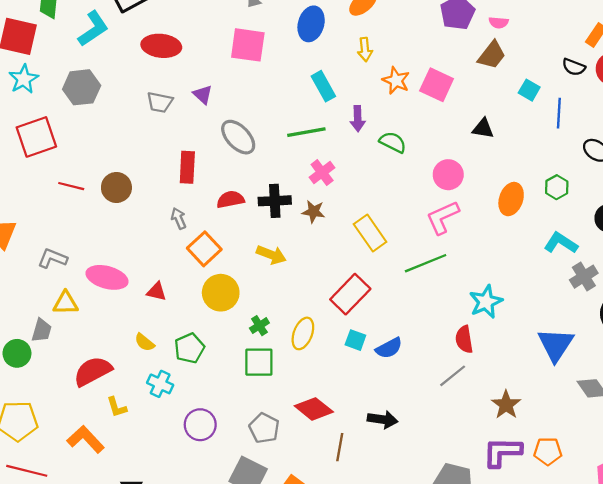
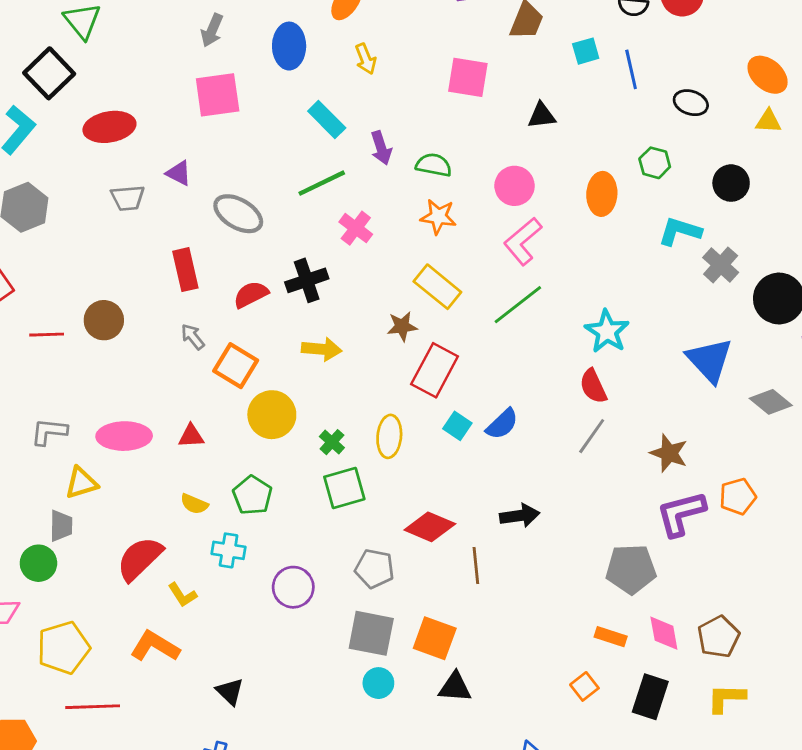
orange star: (396, 80) -> (438, 217), moved
cyan square: (529, 90) -> (586, 51), turned -30
brown star: (314, 212) -> (402, 326), moved
cyan square: (355, 340) -> (457, 426), turned 30

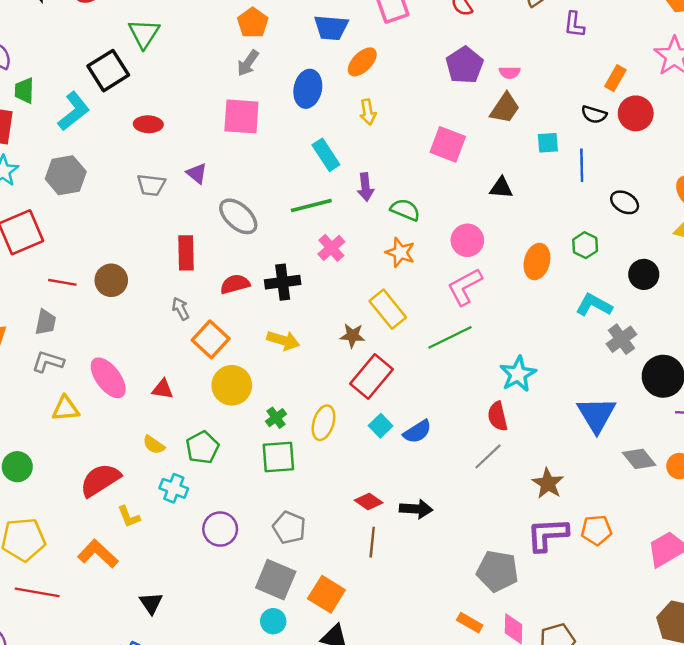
red ellipse: (109, 127) -> (148, 124), size x0.7
pink ellipse: (124, 436) -> (108, 378), turned 42
gray trapezoid: (61, 526) -> (46, 322), moved
red diamond: (430, 527) -> (369, 502), moved, size x0.7

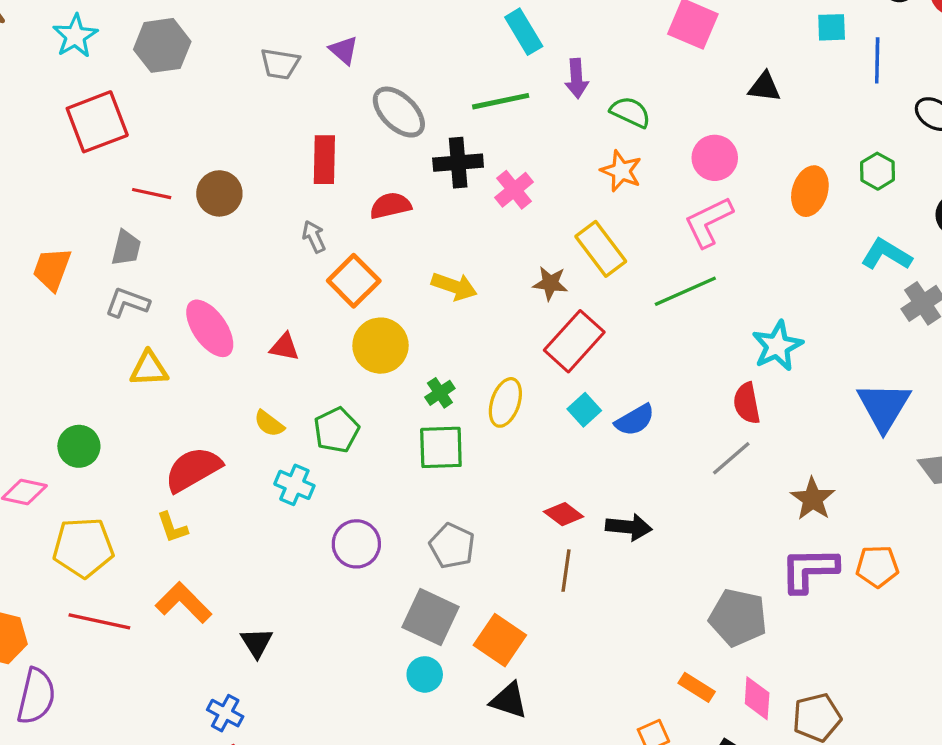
pink cross: (331, 248) -> (514, 190), moved
black cross: (283, 282) -> (458, 163), moved
yellow L-shape: (129, 517) -> (172, 527), moved
orange L-shape: (98, 554) -> (183, 603), moved

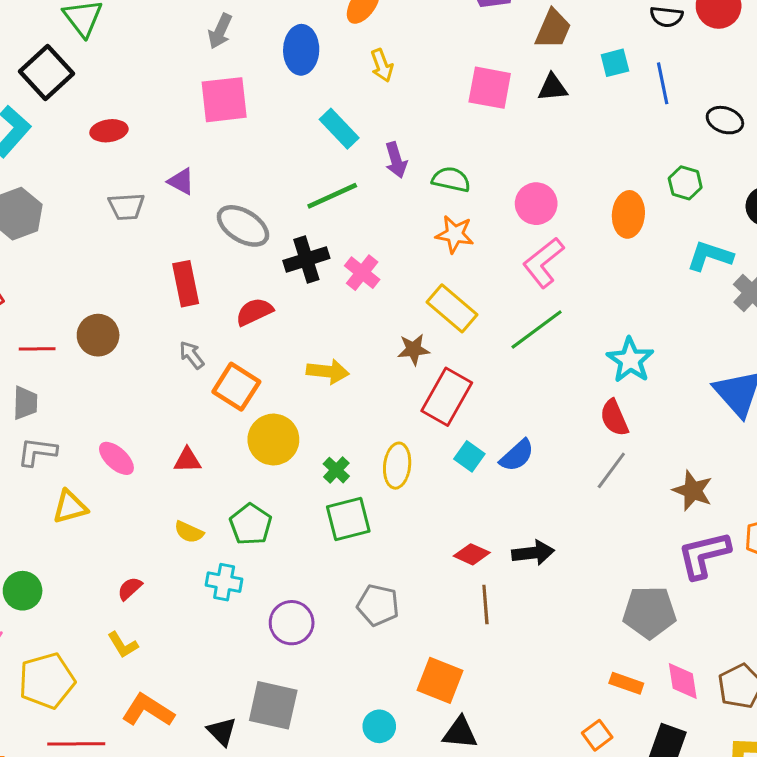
black triangle: (764, 87) -> (553, 87), moved
pink ellipse: (210, 328) -> (116, 458), size x0.7
red semicircle: (193, 469) -> (130, 588), size x0.5
gray square: (430, 617) -> (273, 705), moved

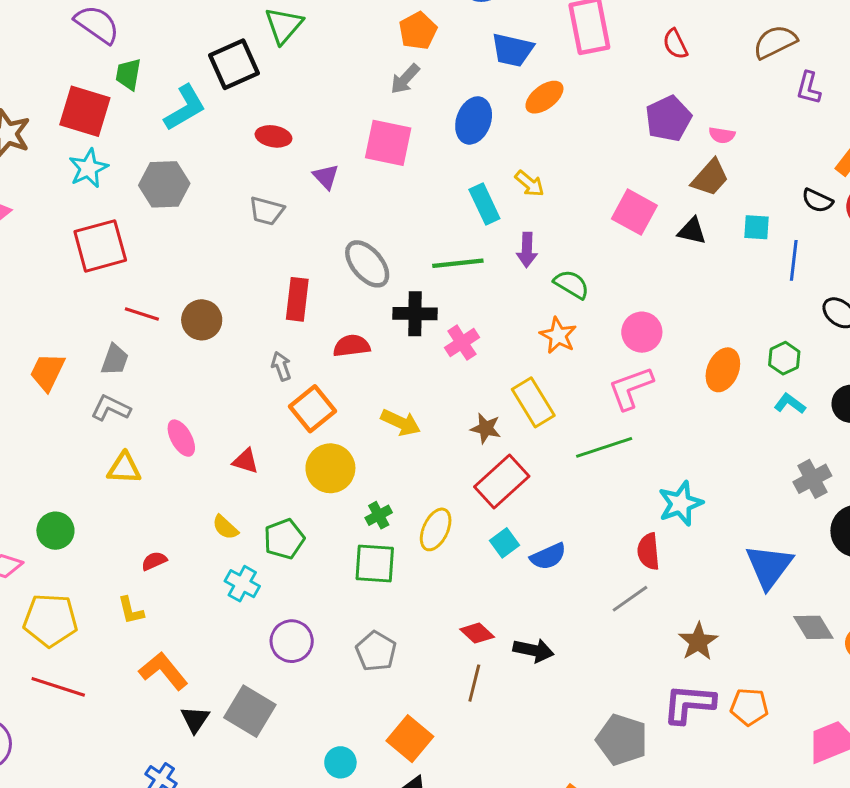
yellow arrow: (382, 65) -> (529, 184), moved, turned -48
purple triangle: (181, 181) -> (326, 177), moved
cyan L-shape: (710, 256) -> (790, 404), moved, size x0.7
orange L-shape: (148, 710) -> (163, 671), moved

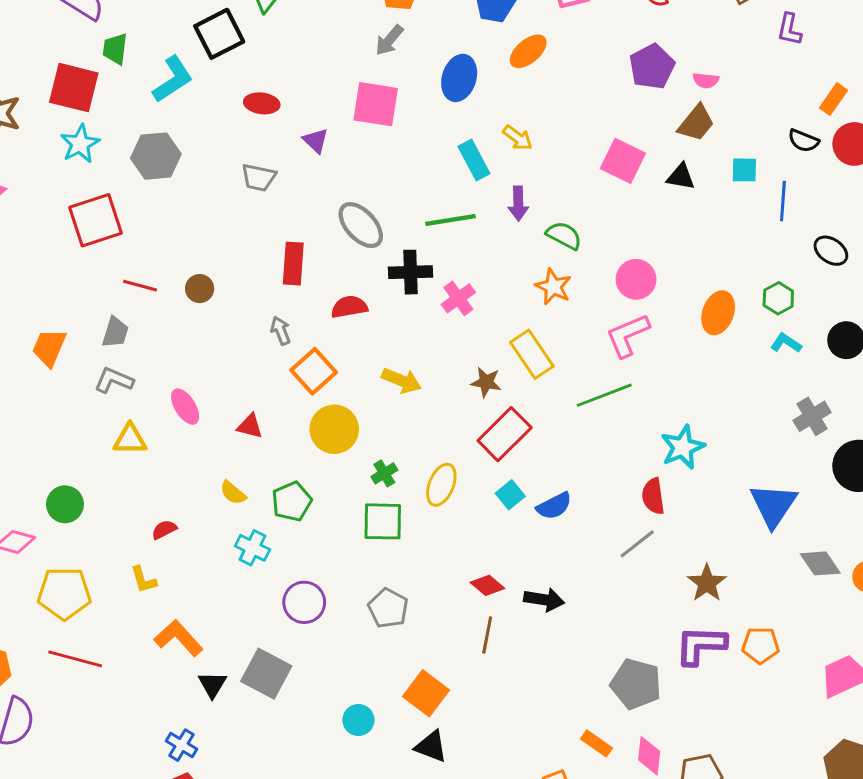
brown circle: (202, 320) -> (200, 289), size x0.7

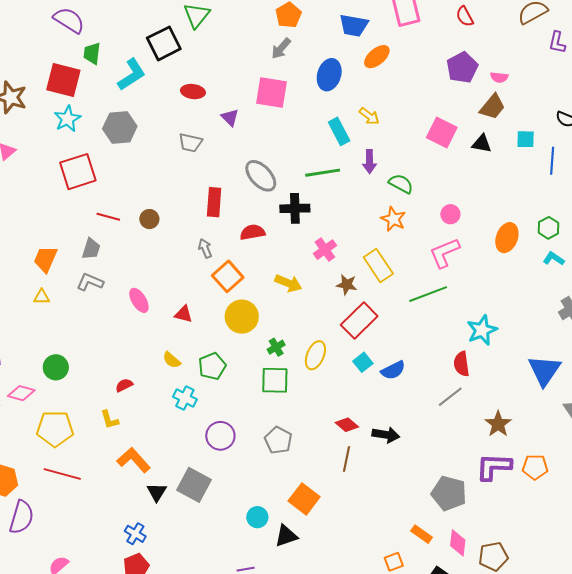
pink circle: (636, 279) -> (450, 214), size x0.7
pink cross: (458, 298) -> (325, 250), moved
yellow triangle: (130, 439) -> (42, 297), moved, size x0.7
black triangle: (431, 746) -> (286, 536), moved, turned -40

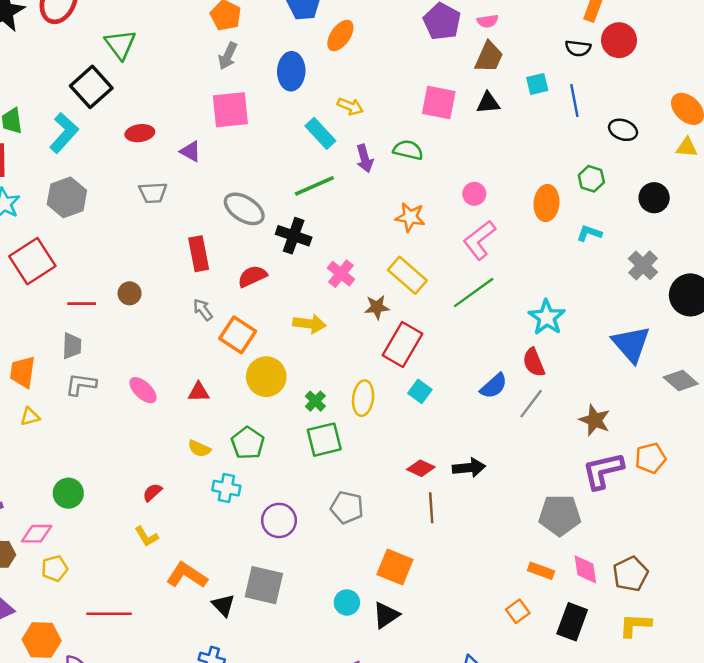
green semicircle: (401, 184) -> (408, 150), moved
black cross: (295, 208) -> (294, 236), turned 36
cyan L-shape: (554, 259) -> (589, 233), moved
blue semicircle: (393, 370) -> (494, 386), moved
yellow pentagon: (55, 429) -> (55, 568), moved, size x0.6

